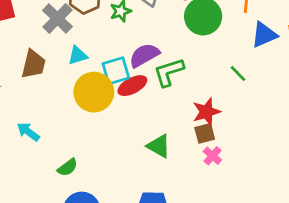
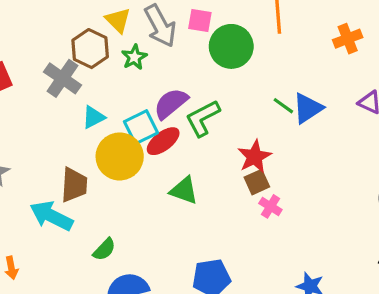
blue triangle: (264, 35) -> (308, 108), moved
brown trapezoid: (33, 64) -> (74, 185), moved
cyan arrow: (28, 132) -> (51, 216), size x1.5
green triangle: (159, 146) -> (184, 191), moved

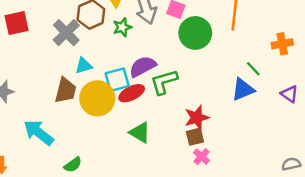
green line: (283, 106) -> (253, 69), moved
brown trapezoid: (74, 185) -> (66, 90), moved

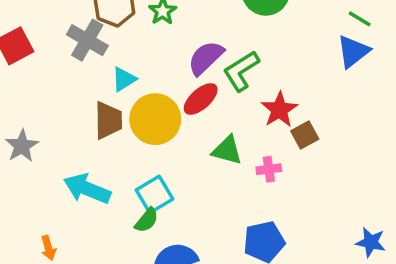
cyan square: (117, 80) -> (154, 194), moved
red star: (197, 118) -> (279, 110), moved
pink cross: (201, 157) -> (269, 169), moved, turned -35

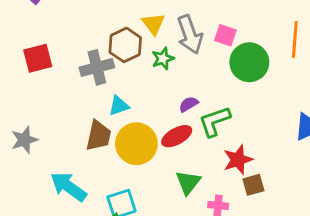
gray cross: (87, 40) -> (97, 67), turned 32
purple semicircle: (206, 58) -> (189, 104), size x0.6
green triangle: (227, 150) -> (188, 182), turned 40

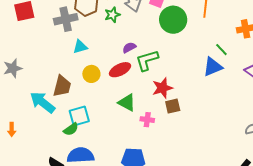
brown trapezoid: (99, 136) -> (62, 86), moved
yellow circle: (136, 144) -> (91, 74), size x0.6
green triangle: (188, 182) -> (127, 103), turned -42

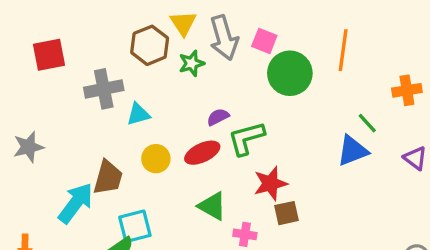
gray cross: (66, 19) -> (104, 89), moved
cyan arrow: (42, 102) -> (76, 203), turned 88

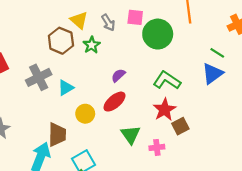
gray arrow: (224, 38) -> (108, 23), size x0.6
green L-shape: (246, 138) -> (167, 80), moved, turned 64
green triangle: (212, 206) -> (131, 135), turned 40

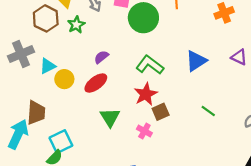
green line: (217, 53) -> (208, 111), moved
yellow circle: (85, 114) -> (64, 79), moved
pink cross: (157, 147) -> (144, 131), moved, turned 32

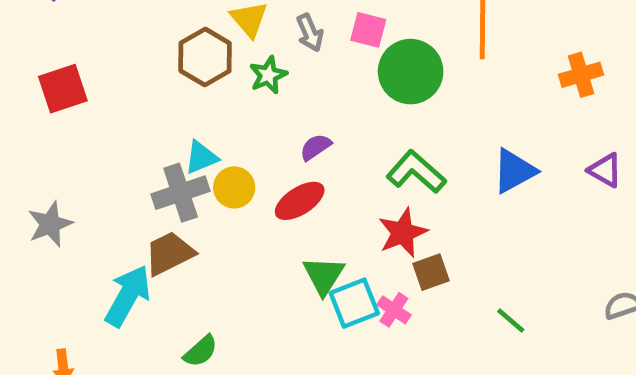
gray cross: (21, 54) -> (181, 193), moved
green line: (208, 111) -> (511, 320), moved
brown trapezoid: (36, 113) -> (169, 253), turned -125
cyan square: (61, 142) -> (354, 303), moved

